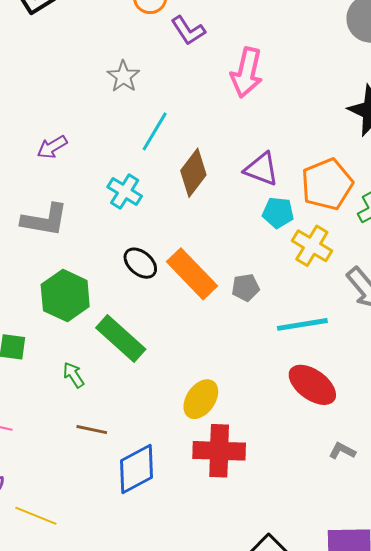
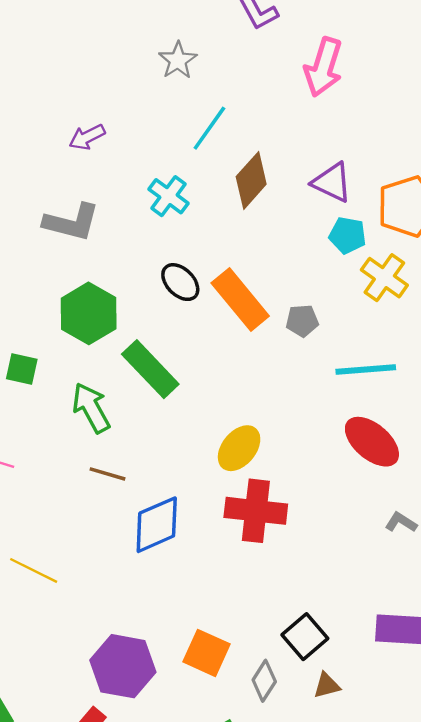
green arrow: (74, 375) -> (91, 408), size x1.6

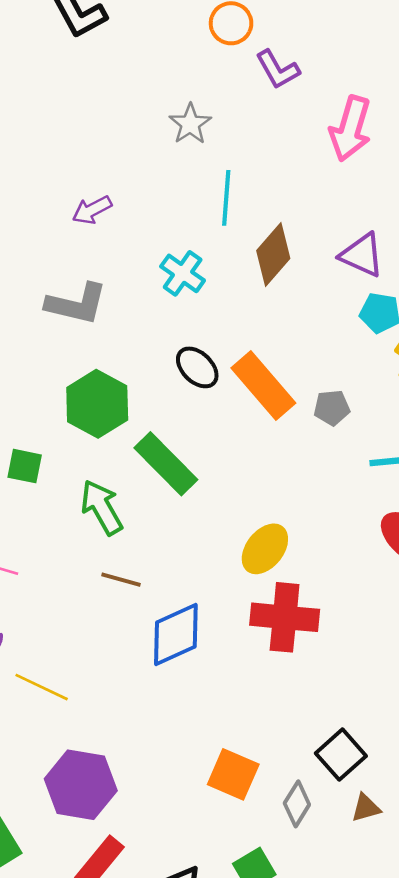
cyan line: (209, 128) -> (226, 198), turned -30
purple hexagon: (123, 666) -> (81, 785), moved

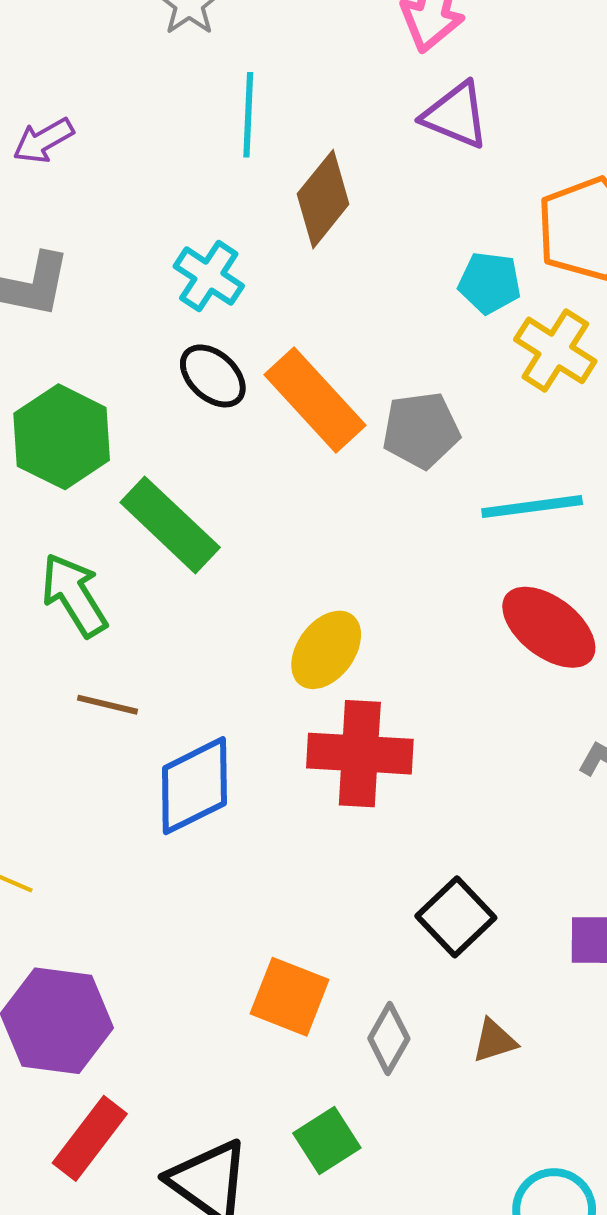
purple triangle: (362, 255) -> (456, 115), moved
cyan cross: (183, 273) -> (209, 276), moved
gray pentagon: (332, 408) -> (421, 430), size x1.4
black square: (341, 755) -> (456, 917), moved

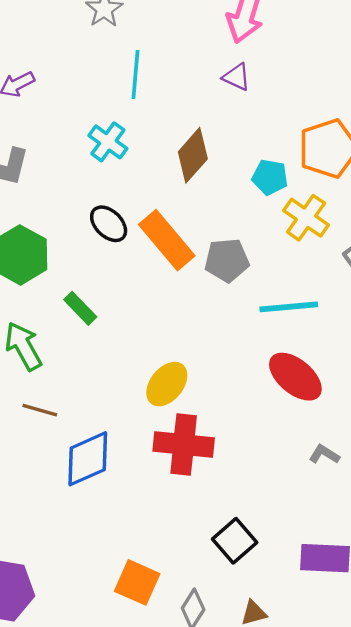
purple triangle: (456, 115) -> (237, 77), moved, size x0.7
brown diamond: (323, 199) -> (193, 155), moved
cyan cross: (209, 276) -> (108, 142), moved
green rectangle: (170, 525) -> (80, 308), size x0.6

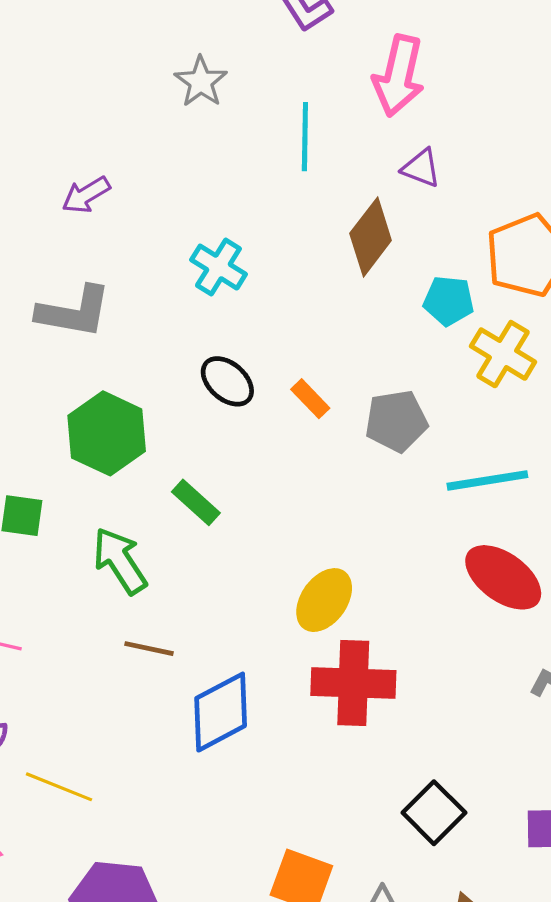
cyan line: (135, 75) -> (305, 137), moved
purple triangle: (237, 77) -> (421, 168), moved
brown diamond: (193, 155) -> (371, 237), moved
orange rectangle: (167, 240) -> (310, 399), size x0.5

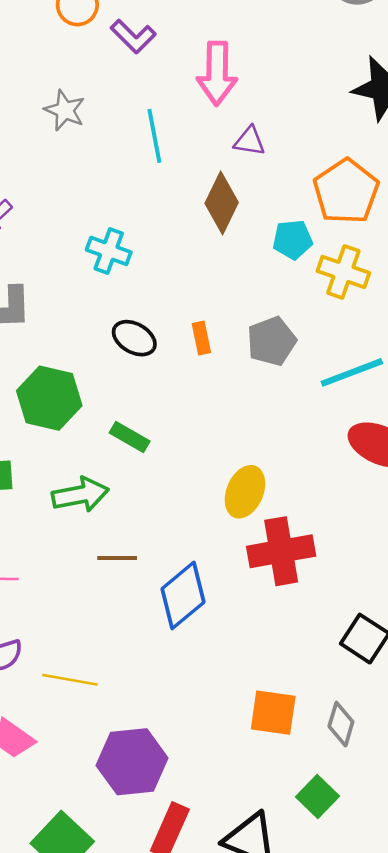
orange rectangle: (310, 399) -> (201, 338), turned 44
green arrow: (120, 561) -> (80, 495), turned 124

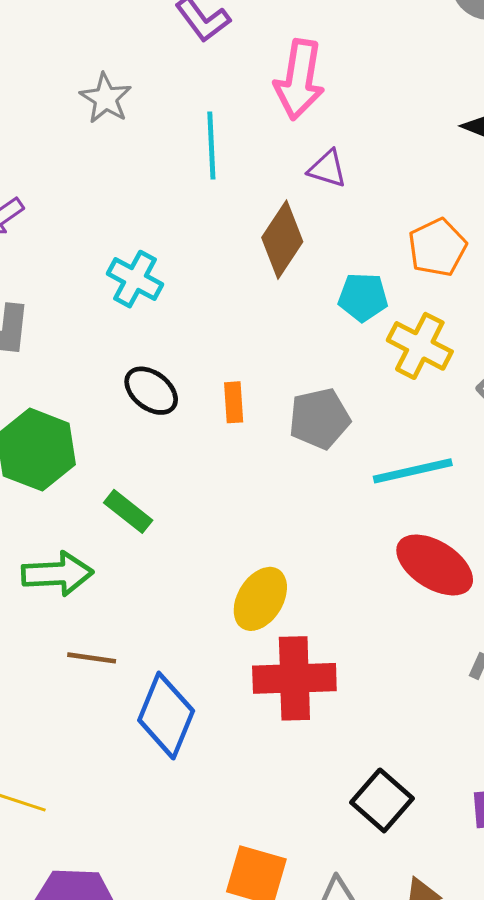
orange pentagon: (346, 191) -> (437, 247), size x0.7
blue diamond: (183, 595) -> (166, 716), turned -36

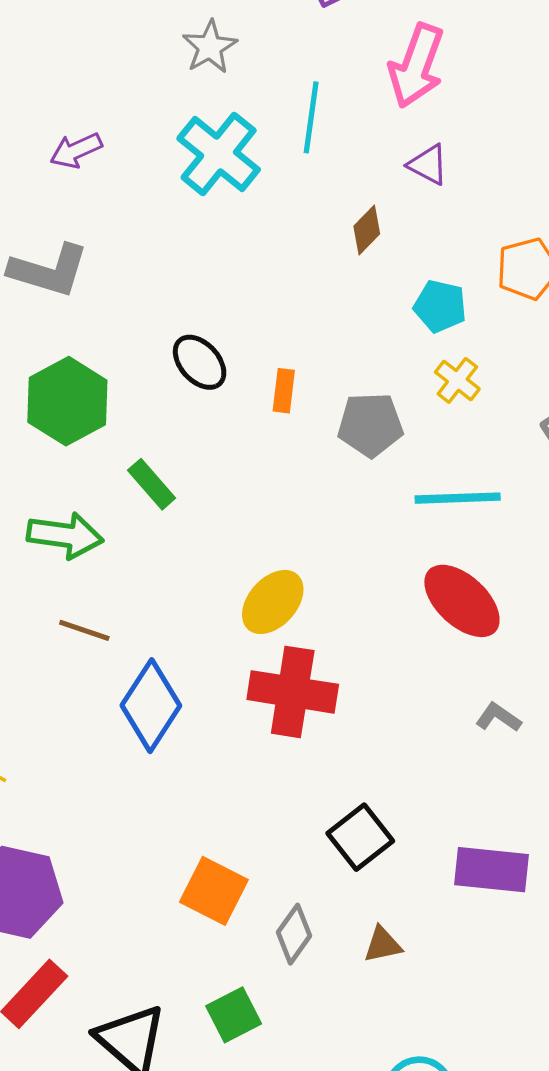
brown diamond: (282, 240) -> (367, 230), size x0.6
cyan cross: (135, 279) -> (219, 154), moved, size x1.4
yellow cross: (420, 346) -> (457, 380), moved, size x0.7

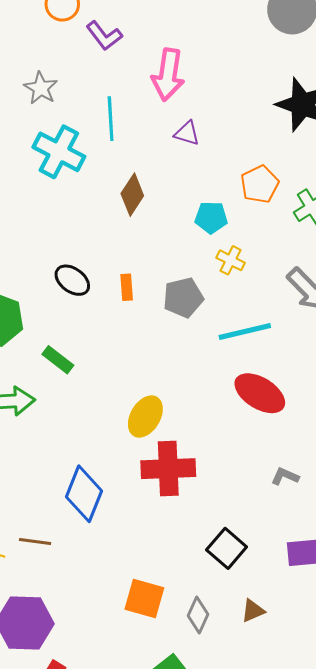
brown diamond: (367, 230) -> (132, 195), moved, size x1.4
brown line: (84, 630) -> (35, 542), moved
gray L-shape: (498, 717) -> (285, 476), moved

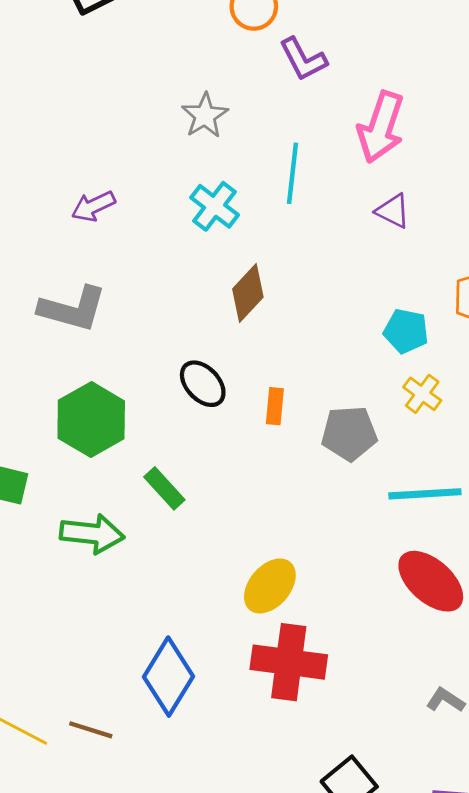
cyan cross: (59, 152) -> (215, 206), size x0.7
brown diamond: (132, 195) -> (248, 293), moved

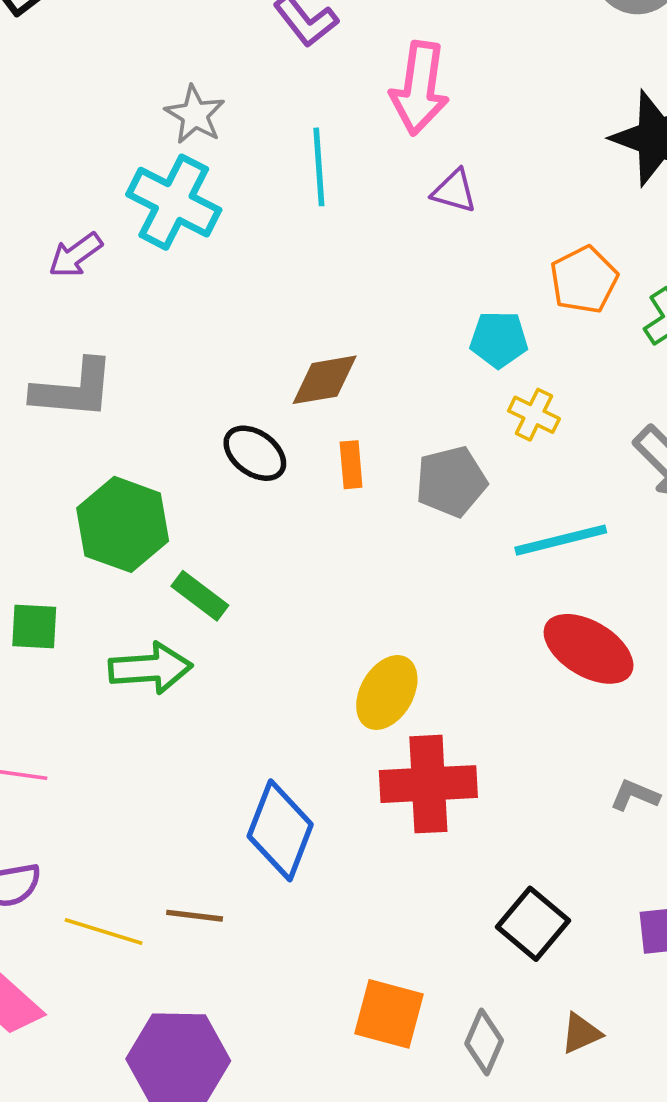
cyan cross: (215, 206) -> (174, 202), moved, size x1.4
brown diamond: (248, 293) -> (325, 380), moved, turned 48
green rectangle: (164, 488) -> (200, 596), moved

